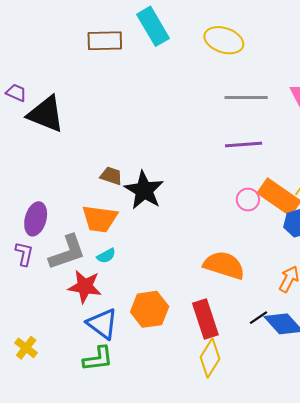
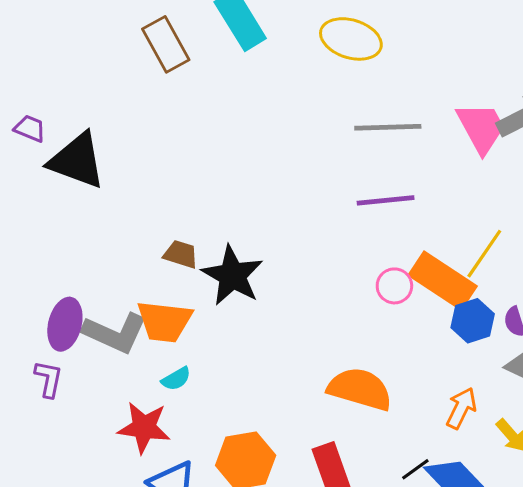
brown rectangle: (105, 41) -> (166, 44), turned 64
gray L-shape: (67, 252) -> (115, 333), moved, turned 45

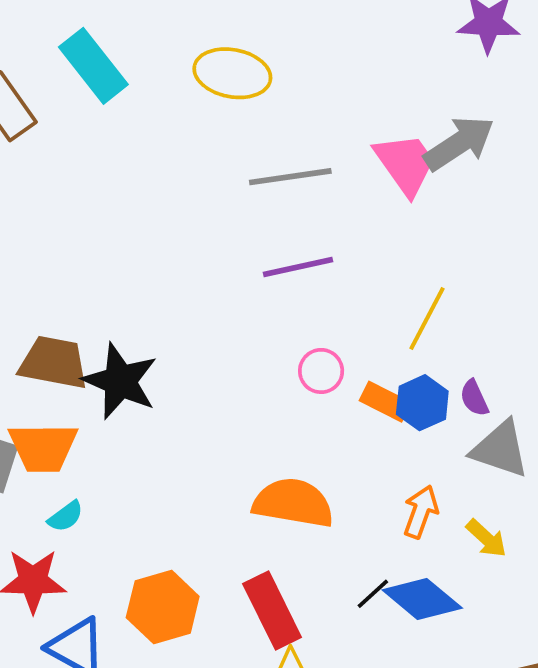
brown trapezoid: (181, 254) -> (54, 362), size x1.6
orange rectangle: (443, 281) -> (385, 402), moved, size x0.6

